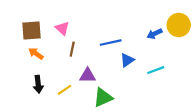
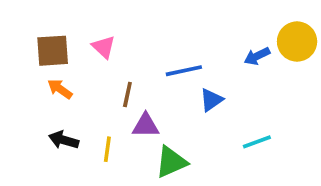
brown line: (72, 49) -> (127, 94), moved
cyan line: (156, 70) -> (257, 142), moved
black arrow: (38, 84) -> (64, 140), turned 112
yellow line: (64, 90) -> (107, 149), turned -48

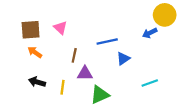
yellow circle: (297, 42) -> (165, 15), moved

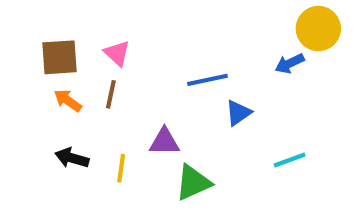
brown line: (74, 55) -> (111, 94), moved

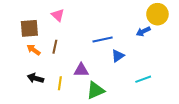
pink triangle: (117, 53) -> (58, 15), moved

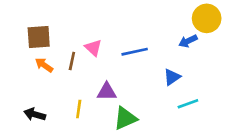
pink triangle: (58, 15) -> (93, 48), moved
blue triangle: (118, 56) -> (172, 77), moved
black arrow: (35, 78) -> (35, 114), moved

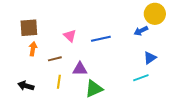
brown line: (72, 61) -> (55, 59), moved, turned 64
orange arrow: (44, 65) -> (33, 49), turned 64
blue triangle: (172, 77) -> (150, 58), moved

